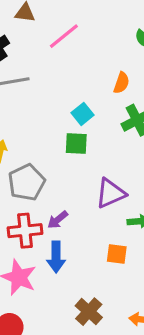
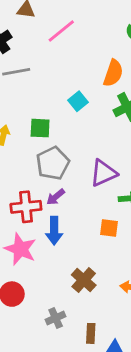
orange semicircle: (121, 83) -> (113, 73), size x1.4
green square: (76, 143) -> (40, 128), moved
gray pentagon: (27, 182) -> (53, 163), moved

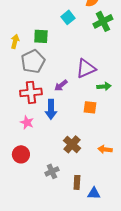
gray pentagon: (53, 163) -> (33, 61), moved
purple arrow: (56, 197) -> (61, 85), moved
pink star: (20, 249) -> (27, 122), size x0.6

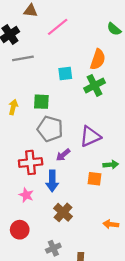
cyan square: (68, 17) -> (65, 74), moved, turned 32
green cross: (103, 21) -> (95, 85), moved
gray pentagon: (33, 61) -> (50, 129), moved, turned -30
green arrow: (104, 86) -> (111, 165), moved
brown cross: (72, 144) -> (63, 212), moved

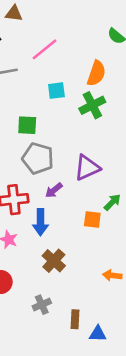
pink line: (58, 27) -> (44, 49), moved
green arrow: (111, 165) -> (112, 202), turned -40

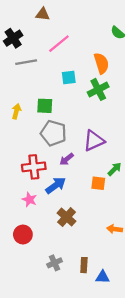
brown triangle: (14, 14) -> (43, 14), moved
orange semicircle: (96, 73) -> (101, 63), turned -36
blue arrow: (40, 222) -> (56, 185), turned -126
gray cross: (42, 305) -> (55, 263), moved

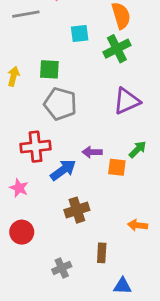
purple triangle: (94, 141) -> (127, 101), moved
purple arrow: (67, 159) -> (92, 152), moved, turned 40
pink star: (29, 200) -> (19, 188), moved
brown cross: (67, 217) -> (77, 210), turned 30
brown rectangle: (84, 265) -> (102, 253), moved

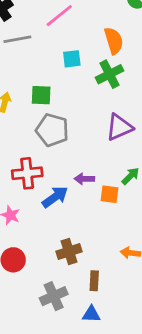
brown cross: (77, 210) -> (69, 251), moved
gray cross: (62, 268) -> (54, 296), size x1.4
blue triangle: (122, 286) -> (91, 314), moved

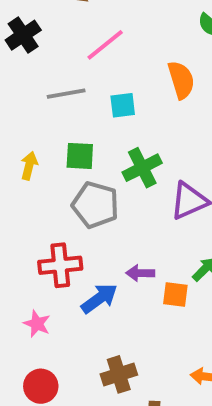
gray line: (17, 39) -> (66, 94), moved
green cross: (109, 74) -> (142, 168), moved

